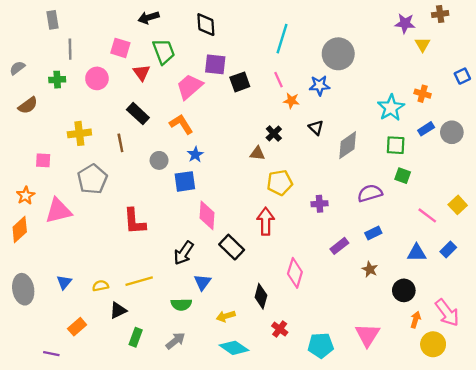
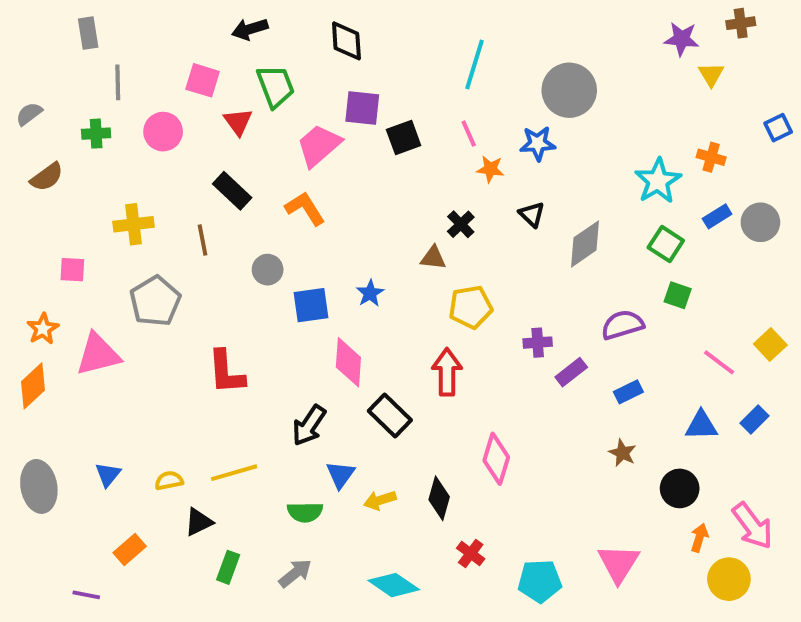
green square: (396, 145) -> (666, 244), turned 30
blue star: (195, 155) -> (370, 293), moved
purple rectangle: (339, 246) -> (571, 372), moved
yellow arrow: (226, 316) -> (380, 500), moved

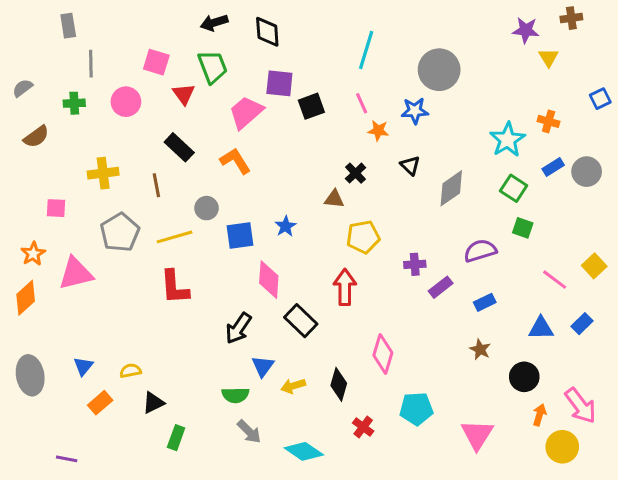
black arrow: (250, 29) -> (214, 23), moved
yellow line: (234, 473) -> (175, 237), moved
orange rectangle: (130, 550) -> (100, 403), moved
gray arrow: (295, 573) -> (249, 432), moved, turned 84
cyan pentagon: (540, 581) -> (416, 409), moved

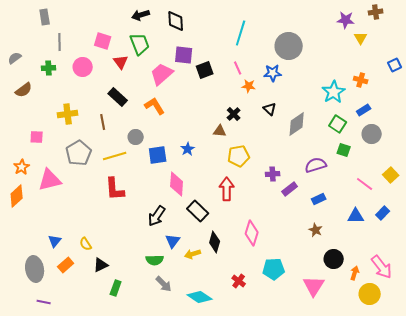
gray circle: (587, 172) -> (372, 134), moved
yellow semicircle: (130, 371) -> (86, 244), turned -112
gray ellipse: (30, 375) -> (35, 269), moved
black circle: (524, 377) -> (334, 259), moved
black diamond: (339, 384) -> (215, 242), moved

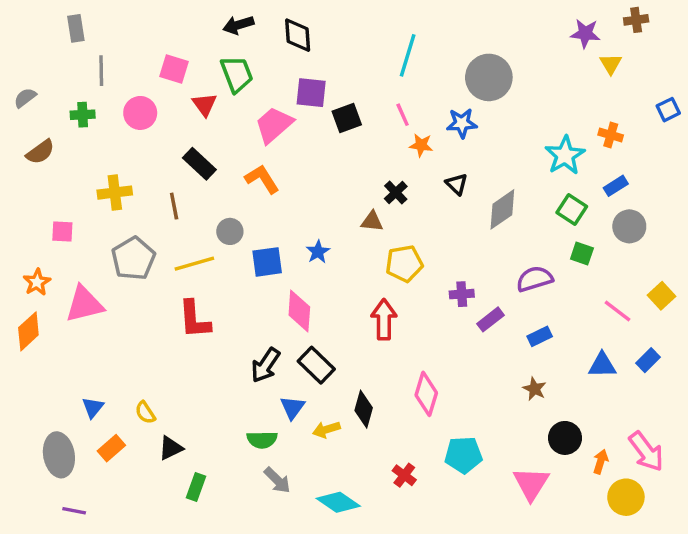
black rectangle: (198, 211) -> (316, 365), moved

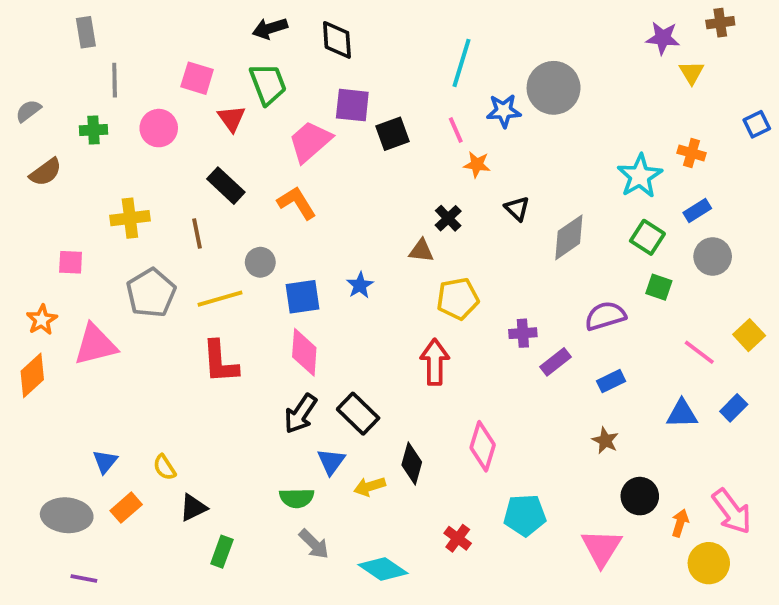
blue star: (462, 123) -> (504, 111), moved
pink diamond: (299, 311) -> (304, 352), moved
gray ellipse: (59, 455) -> (67, 515), turned -75

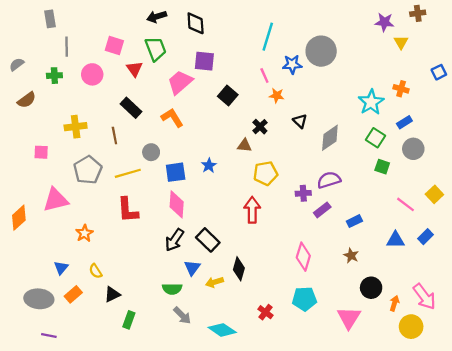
black square: (393, 134) -> (228, 96), moved, turned -30
purple semicircle: (605, 316) -> (329, 180), moved
orange star: (42, 320) -> (84, 233), moved
pink diamond: (483, 446) -> (303, 257), moved

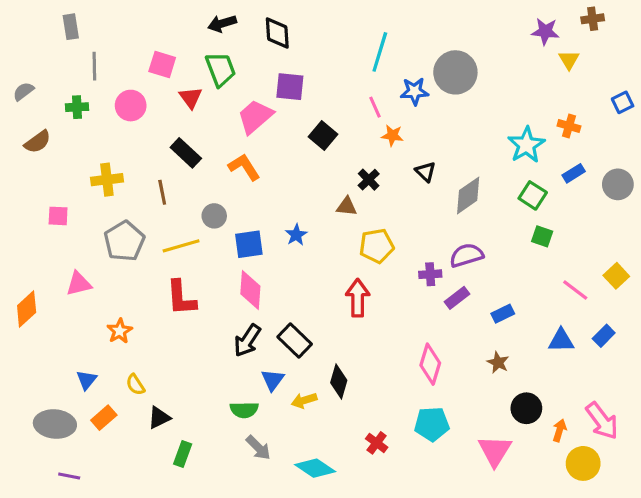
gray circle: (413, 149) -> (618, 184), moved
pink triangle: (56, 200) -> (79, 284), size x0.7

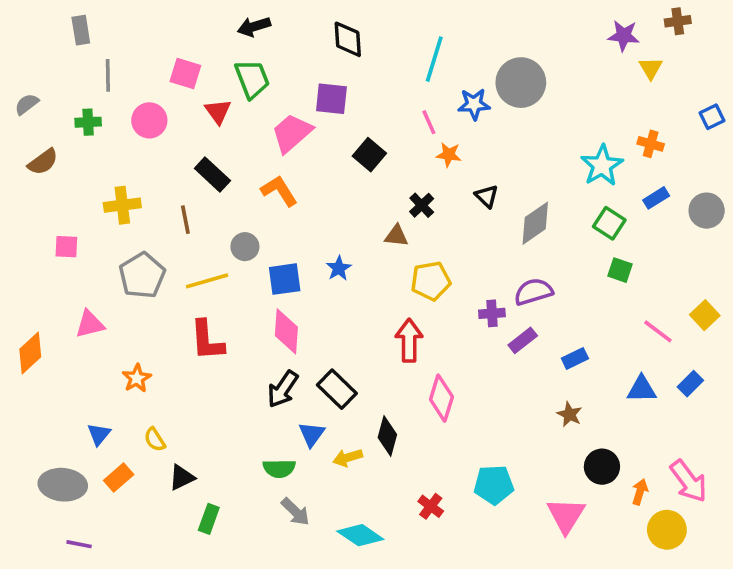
black diamond: (277, 33) -> (348, 39), moved
pink diamond: (430, 364) -> (441, 398), moved

